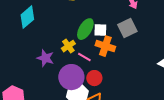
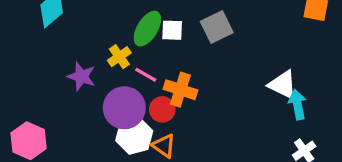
orange cross: (105, 46) -> (180, 90), moved

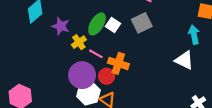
white square: (172, 30) -> (113, 25), turned 32
purple star: (81, 76) -> (61, 26), moved
cyan arrow: (298, 104) -> (194, 35), moved

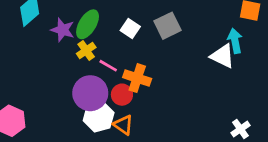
green ellipse: (97, 24) -> (88, 24), moved
white triangle: (184, 60) -> (223, 56), moved

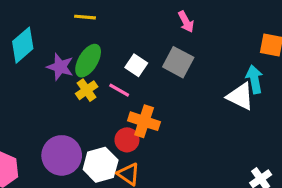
gray square: (167, 26) -> (178, 62), turned -36
pink line: (108, 66) -> (119, 90), moved
purple circle: (90, 93) -> (62, 155), moved

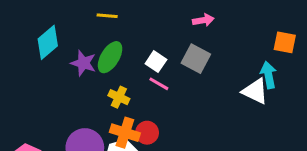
pink arrow: (186, 22) -> (203, 20), turned -72
yellow cross: (87, 90) -> (119, 97), moved, turned -30
pink line: (119, 90) -> (159, 84), moved
orange cross: (144, 121) -> (125, 133), moved

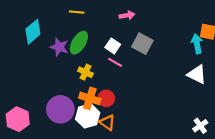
pink arrow: (203, 20) -> (127, 15), moved
cyan arrow: (268, 75) -> (197, 44), moved
white triangle: (255, 91) -> (197, 74), moved

